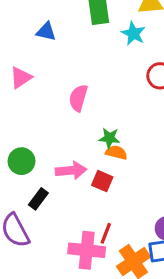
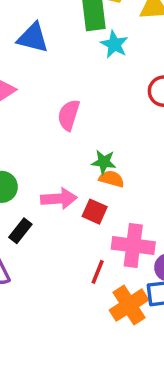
blue triangle: (46, 32) -> (33, 38), size x1.4
cyan star: (133, 33) -> (114, 44), moved
pink cross: (87, 250) -> (133, 245), moved

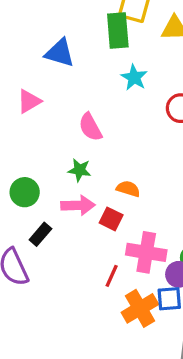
cyan star: (114, 44) -> (134, 77), moved
pink semicircle: (69, 115) -> (90, 127), turned -48
green star: (104, 162) -> (79, 170), moved

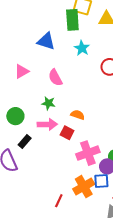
blue triangle: (60, 53) -> (46, 41), moved
pink triangle: (29, 101) -> (22, 71), moved
pink cross: (146, 252) -> (88, 153), turned -30
red line: (112, 276) -> (59, 201), moved

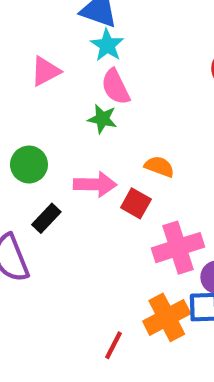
cyan star: (82, 48) -> (107, 45), moved
green star: (48, 103) -> (102, 119), moved

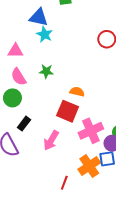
pink triangle: (45, 71) -> (15, 51), turned 35
pink semicircle: (116, 87) -> (19, 77), moved
pink arrow: (95, 184) -> (51, 140), moved, turned 126
red square: (136, 203) -> (68, 111), size x1.5

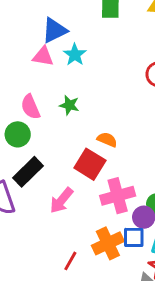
blue triangle: (39, 17) -> (54, 30), moved, turned -48
pink triangle: (15, 51) -> (43, 56), moved
black rectangle: (24, 124) -> (28, 172), size x1.5

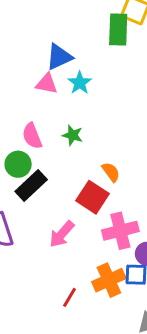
orange semicircle: (107, 140) -> (111, 172), turned 30
black rectangle: (28, 172) -> (31, 185), moved

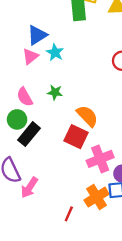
pink triangle: (47, 84) -> (30, 56), turned -42
orange semicircle: (111, 172) -> (87, 116), size x1.5
pink arrow: (62, 234) -> (29, 188), moved

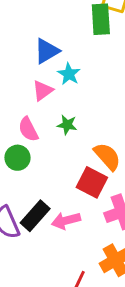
pink triangle: (30, 56) -> (43, 91), moved
black rectangle: (29, 134) -> (35, 216), moved
pink arrow: (29, 188) -> (66, 221), moved, turned 40

